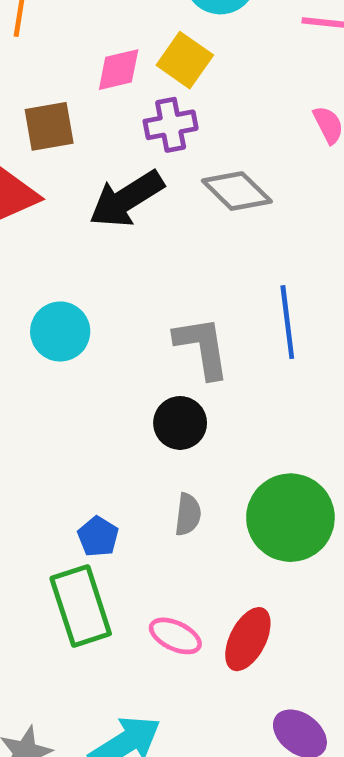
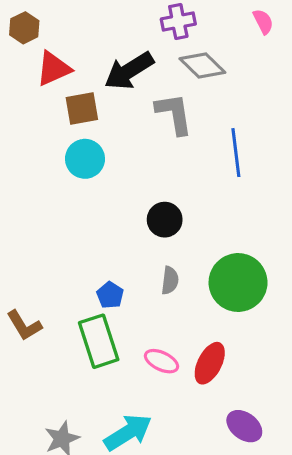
purple cross: (171, 125) -> (178, 22), moved
brown square: (49, 126) -> (82, 109), moved
gray L-shape: (202, 347) -> (174, 114), moved

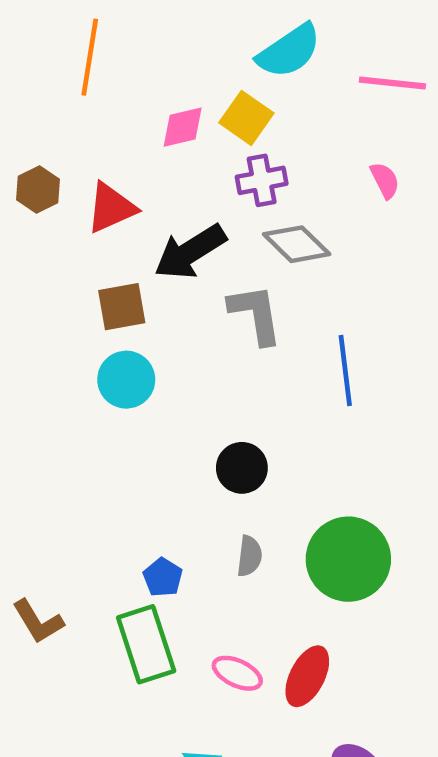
red triangle: (54, 69) -> (111, 208), moved

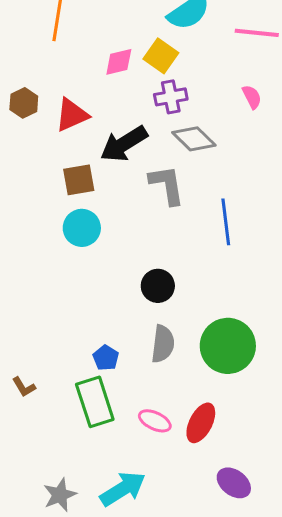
gray semicircle: (249, 556) -> (163, 344), size x1.4
brown L-shape: (38, 621) -> (24, 387), size x0.7

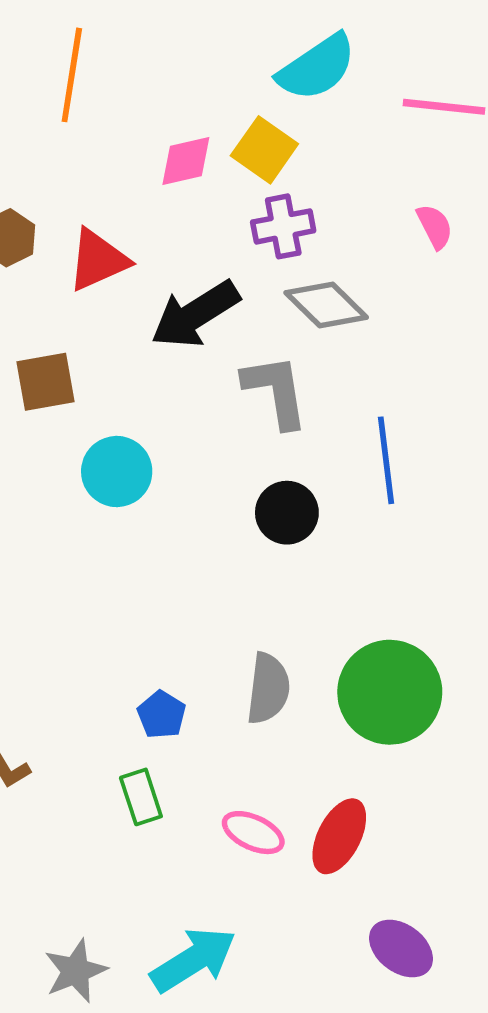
brown square: (79, 180) -> (46, 382), moved
black circle: (158, 286) -> (287, 513), moved
green rectangle: (95, 402) -> (141, 797), size x0.6

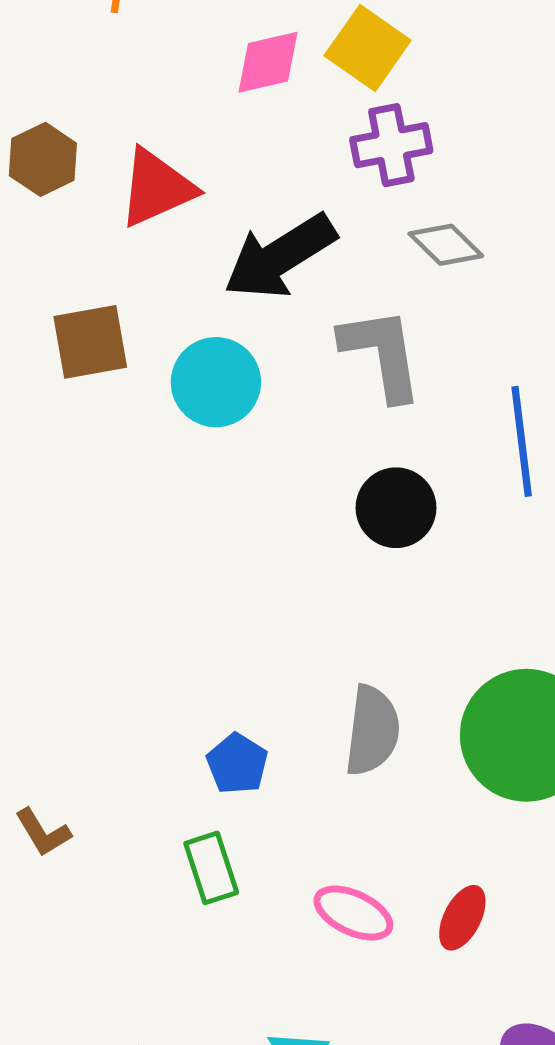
gray diamond: (326, 305) -> (446, 245), size x0.7
cyan circle: (117, 472) -> (216, 382), moved
red ellipse: (339, 836) -> (462, 918), size x0.7

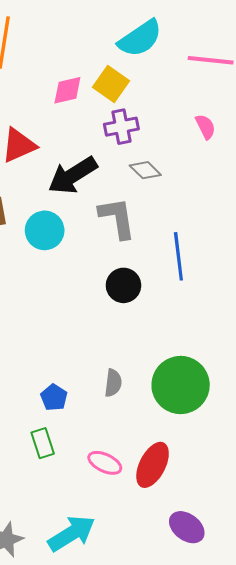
gray semicircle: (372, 731) -> (113, 383), size x0.7
red ellipse: (462, 918) -> (153, 465), size x1.6

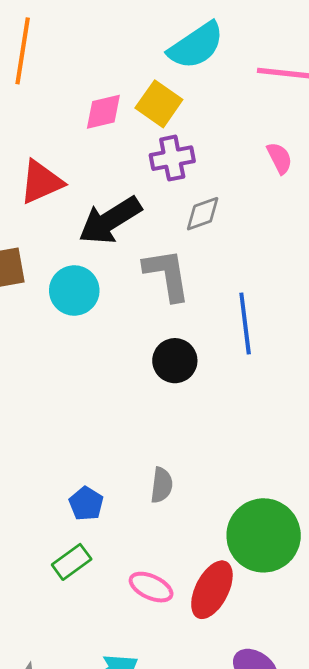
gray diamond: (145, 170) -> (203, 214), turned -64
green circle: (181, 385) -> (264, 535), moved
green rectangle: (43, 443) -> (72, 562), turned 72

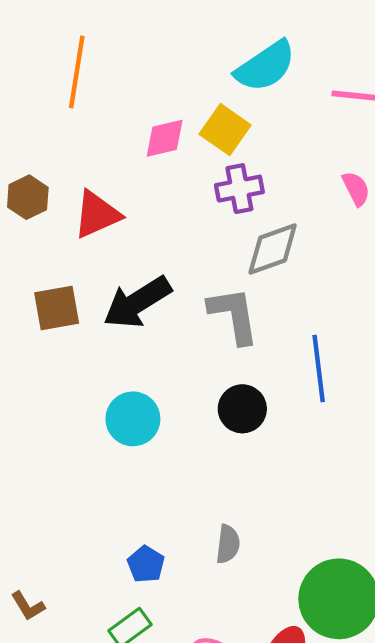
gray diamond: (203, 214) -> (273, 249), size x1.4
black arrow: (110, 220) -> (137, 302), moved
cyan circle: (74, 291) -> (133, 419), moved

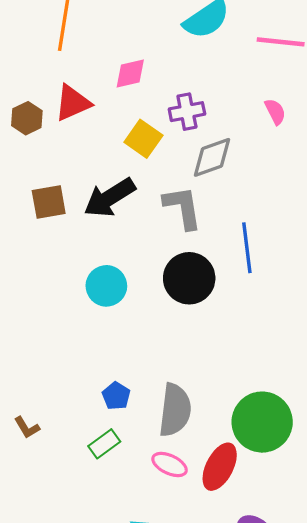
yellow square: (225, 130) -> (143, 139), moved
red triangle: (97, 214) -> (73, 103), moved
black circle: (242, 409) -> (189, 278), size x1.4
gray semicircle: (228, 544) -> (175, 410), moved, size x1.8

